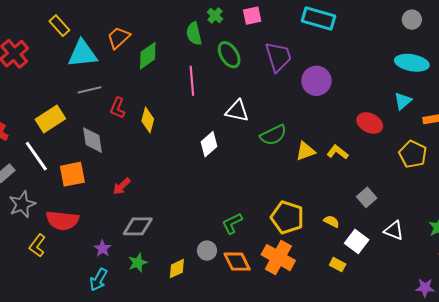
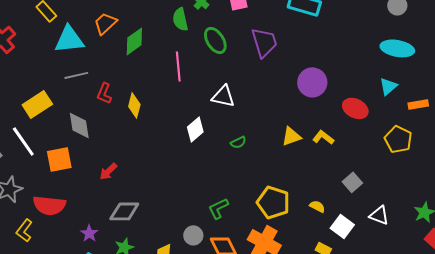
purple circle: (316, 81) -> (312, 82), moved
green semicircle: (273, 135) -> (238, 142), moved, size x0.6

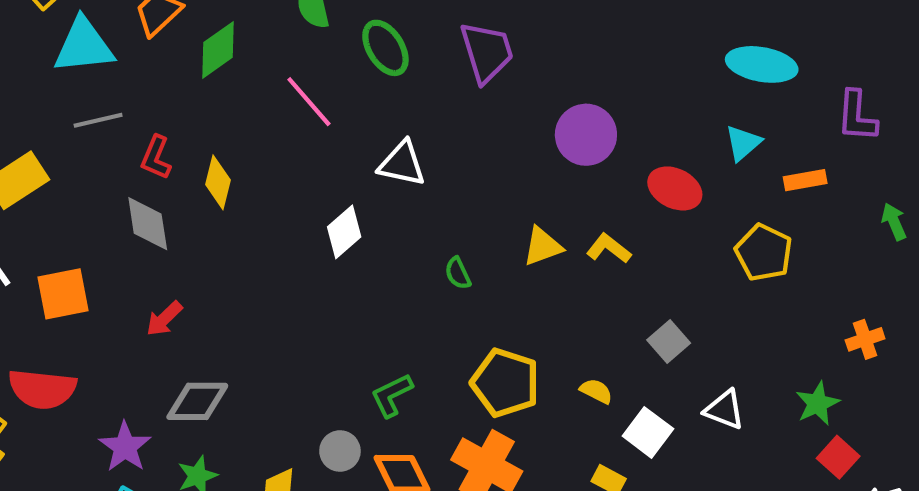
pink line: (178, 66) -> (309, 102), turned -36
gray diamond: (79, 125) -> (148, 224), moved
green semicircle: (238, 142) -> (458, 273), moved, turned 91
purple star: (89, 233) -> (125, 447), size x1.4

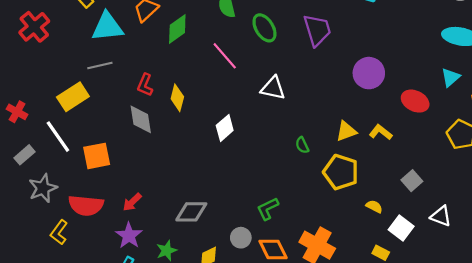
gray line: (98, 120) -> (100, 66), moved
white diamond: (344, 232) -> (225, 128), moved
red arrow: (164, 319) -> (132, 202), moved
yellow pentagon: (505, 383) -> (341, 172), moved
gray diamond: (197, 401) -> (191, 212), moved

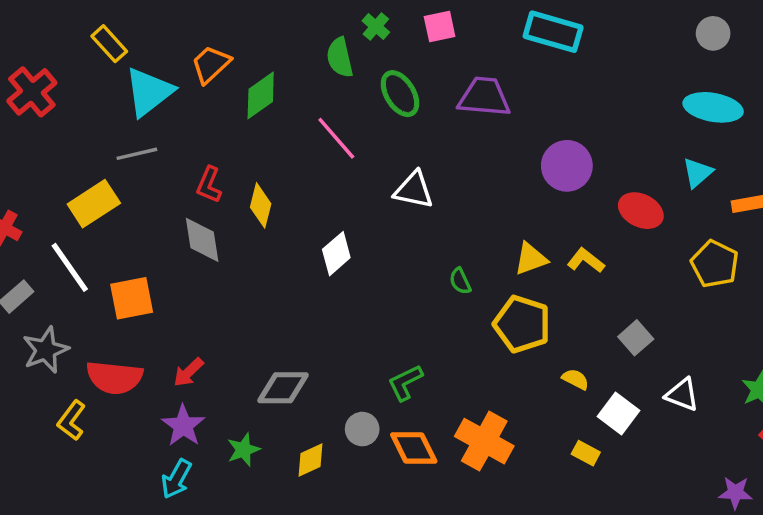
cyan triangle: (107, 27) -> (149, 92), turned -32
purple trapezoid: (317, 30) -> (484, 97), turned -68

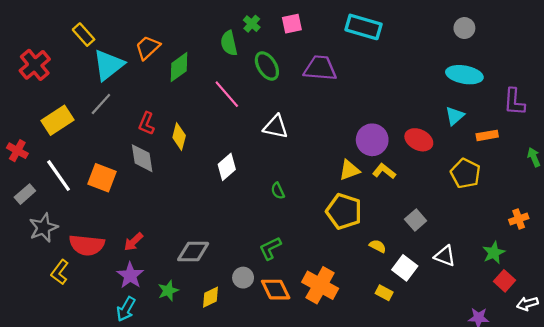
gray line: (137, 154) -> (101, 104), turned -35
purple circle: (567, 166) -> (372, 140), moved
yellow rectangle: (94, 204) -> (58, 120), moved
green semicircle: (460, 281) -> (278, 191), moved
orange square: (132, 298) -> (102, 178), moved, turned 32

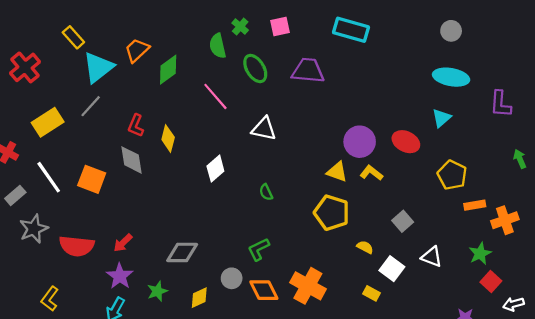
orange rectangle: (487, 135) -> (475, 205), moved
yellow triangle: (349, 170) -> (337, 172), turned 40
orange cross: (519, 219) -> (505, 220), size x1.4
yellow L-shape: (60, 272) -> (50, 299), moved

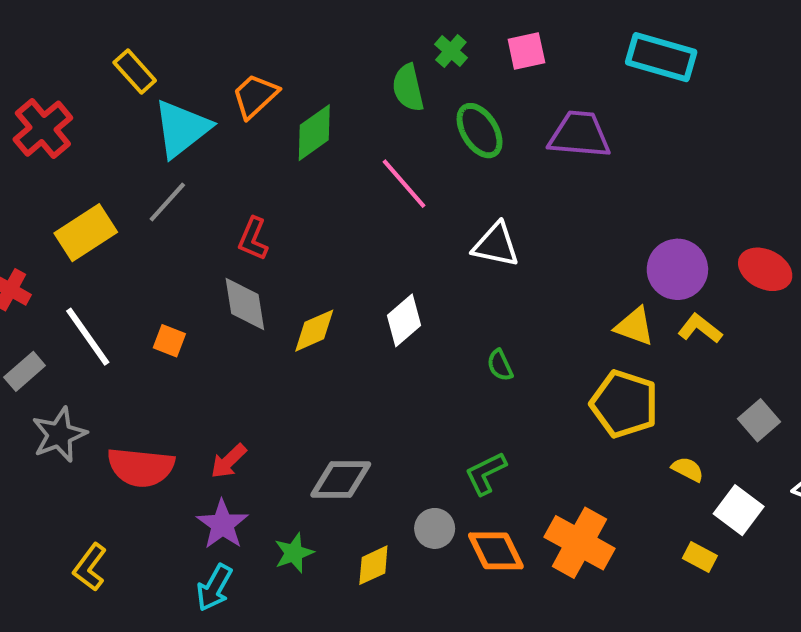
yellow diamond: (168, 138) -> (314, 331), moved, turned 52
orange square: (92, 179) -> (169, 341), size x0.6

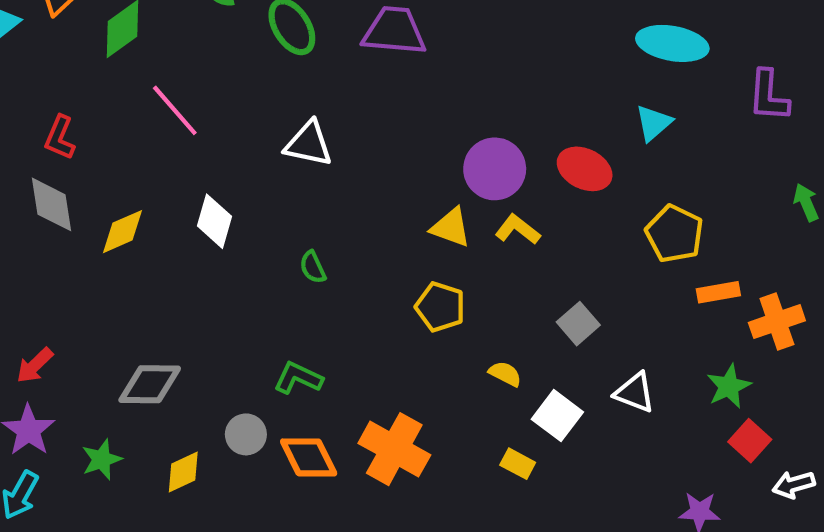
pink line: (404, 184) -> (175, 110), moved
white diamond: (404, 320) -> (215, 221), turned -33
yellow pentagon: (624, 404) -> (440, 307), size x0.7
green L-shape: (486, 473) -> (298, 378), turned 51

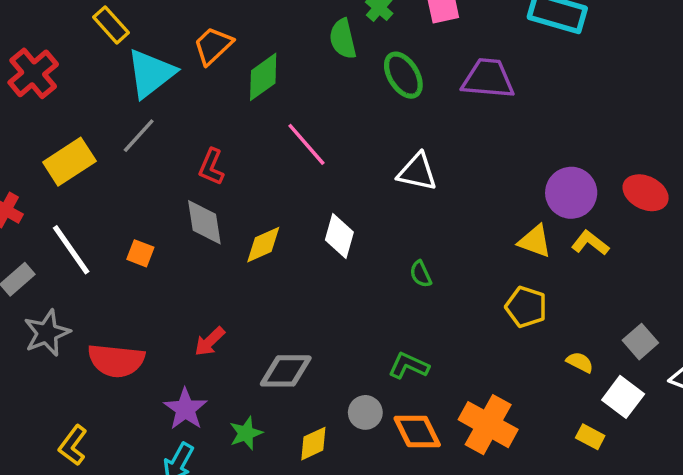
gray square: (578, 324) -> (640, 342), moved
red arrow: (35, 365) -> (210, 342), moved

